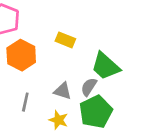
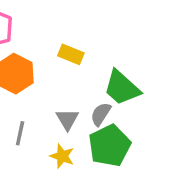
gray triangle: (63, 91) -> (67, 119), turned 42

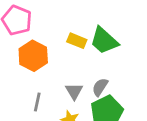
green trapezoid: (122, 88) -> (104, 41), moved

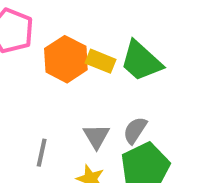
orange hexagon: (33, 56) -> (66, 59), moved

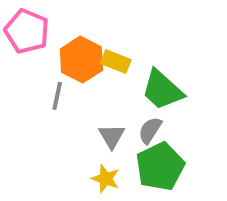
green trapezoid: (141, 61) -> (162, 90), moved
gray line: (42, 153) -> (57, 96), moved

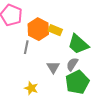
yellow star: (106, 179) -> (31, 88), moved

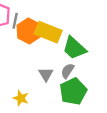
yellow rectangle: (55, 30) -> (48, 32), size x1.6
gray line: (26, 47) -> (15, 21), moved

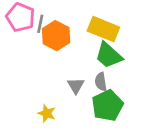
yellow rectangle: (48, 32) -> (103, 29), moved
gray semicircle: (67, 71) -> (101, 82), turned -42

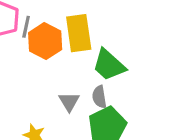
yellow rectangle: (103, 29) -> (79, 33), moved, turned 60

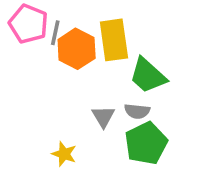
gray semicircle: (99, 97) -> (137, 111), turned -75

